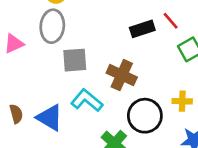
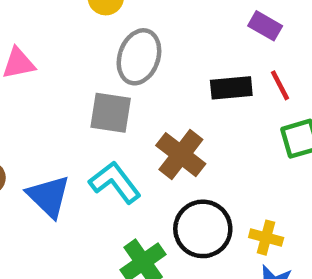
gray ellipse: (52, 26) -> (139, 57), moved
yellow cross: (182, 101) -> (266, 238), moved

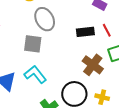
gray ellipse: (139, 57) -> (45, 19), turned -45
brown cross: (181, 155) -> (93, 65), moved

